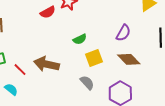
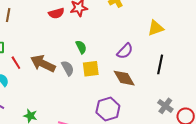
green semicircle: (80, 39) -> (81, 47), turned -104
gray semicircle: (87, 83) -> (68, 68), moved

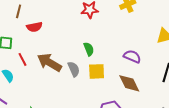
red semicircle: (56, 13) -> (34, 27), moved
purple semicircle: (125, 51) -> (132, 56), turned -114

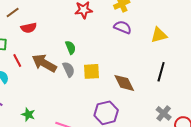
brown line: (19, 11) -> (13, 13), turned 40
green semicircle: (89, 49) -> (70, 47), moved
purple semicircle: (132, 56) -> (123, 27), moved

